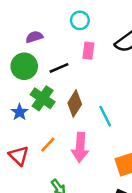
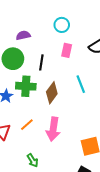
black line: (59, 68) -> (41, 62), turned -63
green cross: (43, 98) -> (26, 86), turned -36
cyan line: (105, 116) -> (81, 84), moved

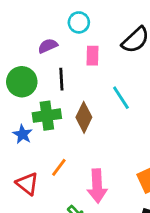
purple semicircle: (23, 35) -> (48, 46), moved
pink arrow: (53, 129) -> (97, 186), moved

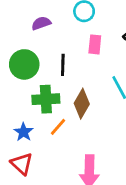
purple semicircle: (48, 46) -> (41, 23), moved
blue star: (23, 134) -> (23, 132), moved
orange line: (59, 167) -> (58, 127), moved

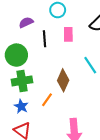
black line: (63, 65) -> (44, 39), moved
green cross: (46, 99) -> (22, 81), moved

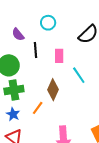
purple semicircle: (26, 22) -> (18, 34), turned -104
pink rectangle: (68, 34) -> (59, 56), moved

